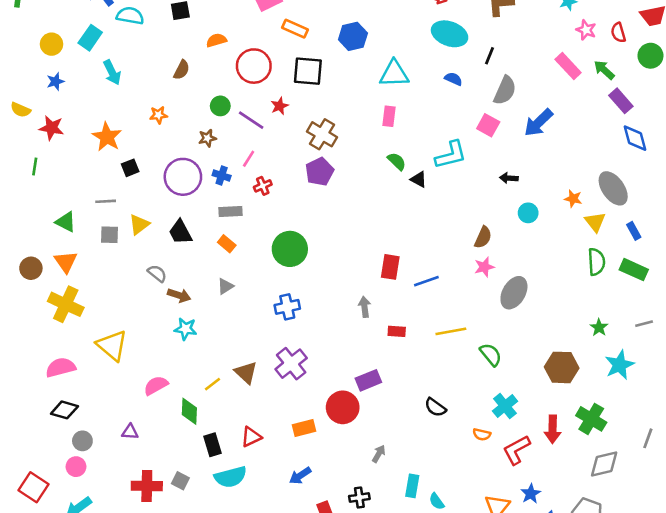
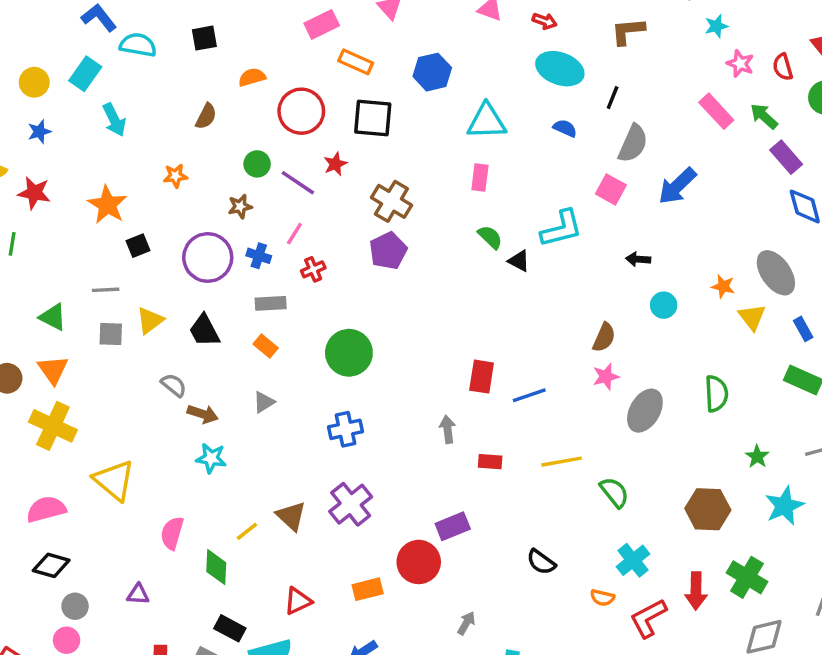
green semicircle: (596, 262) -> (716, 394), moved
pink semicircle: (156, 385) -> (172, 533), turned -45
black rectangle: (213, 445) -> (230, 628), moved, turned -45

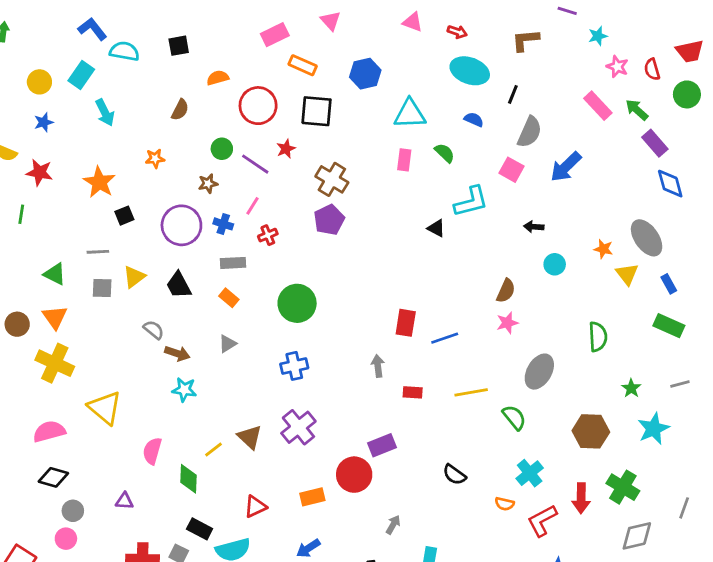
green semicircle: (490, 237) -> (445, 153), moved
gray ellipse: (645, 411) -> (539, 372), moved

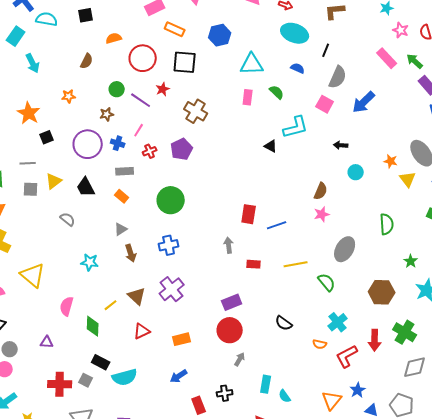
purple pentagon: (329, 220) -> (182, 149), moved
brown arrow: (177, 353) -> (131, 253), moved, turned 54
red circle: (354, 475) -> (230, 330), moved
red triangle: (255, 507) -> (142, 331), moved

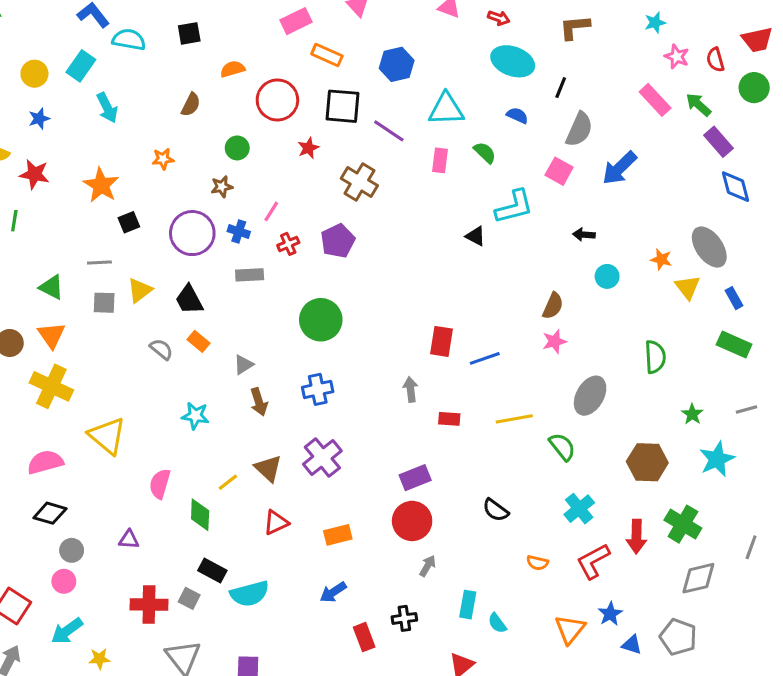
purple line: (141, 100) -> (389, 131), moved
orange rectangle: (122, 196) -> (199, 341), moved
orange semicircle: (320, 344) -> (537, 563), moved

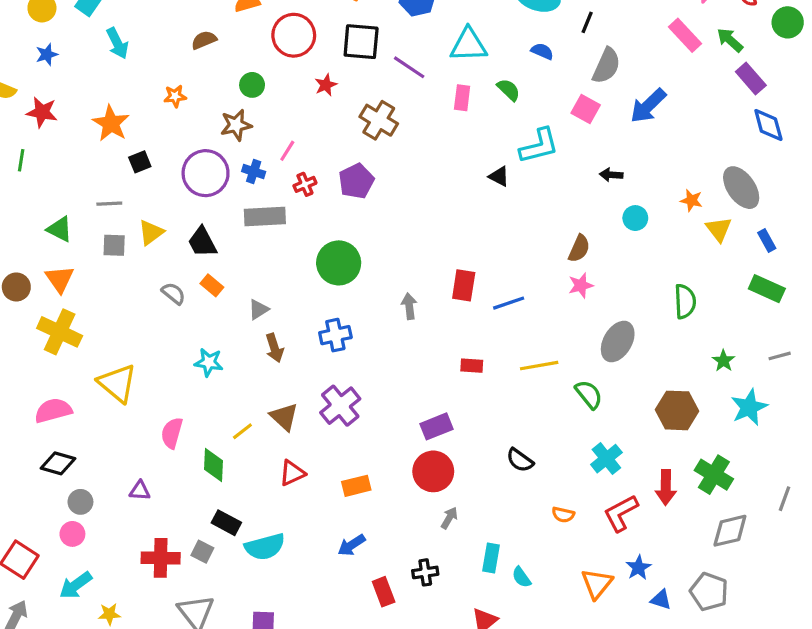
brown semicircle: (191, 105) -> (204, 40), turned -140
brown star: (222, 187) -> (236, 125), size x1.4
gray rectangle: (250, 275) -> (265, 216), size x1.4
gray arrow: (411, 389) -> (409, 306), moved

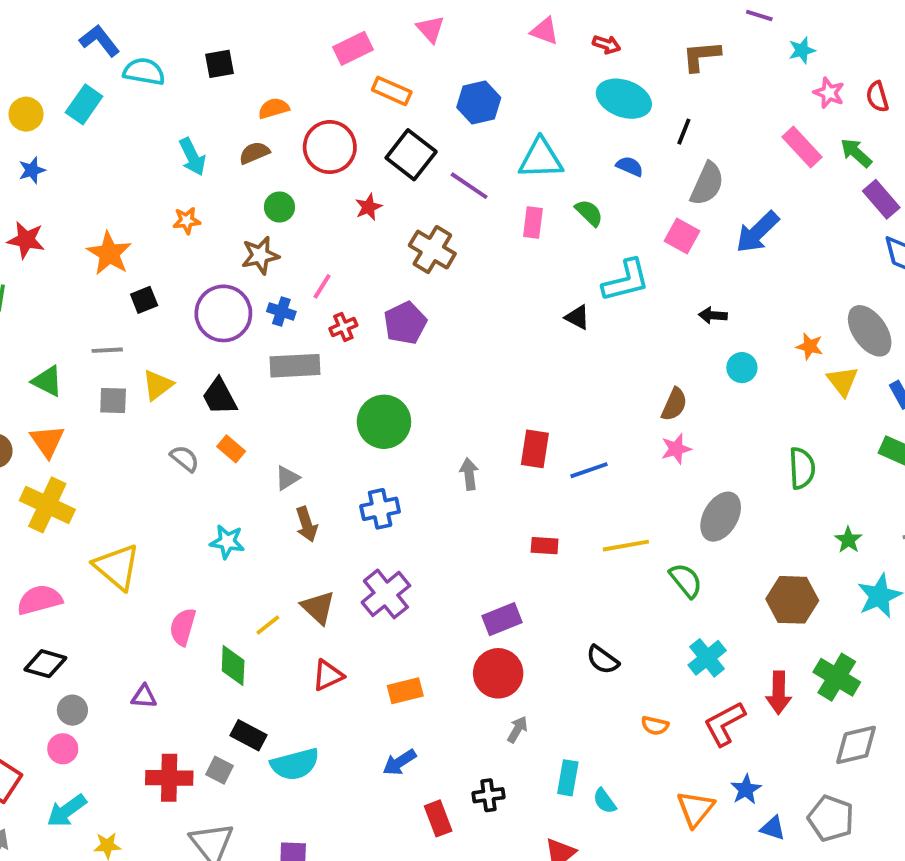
brown semicircle: (204, 40) -> (254, 153), moved
black square: (361, 42) -> (411, 155), turned 33
cyan arrow: (117, 43) -> (192, 157), moved

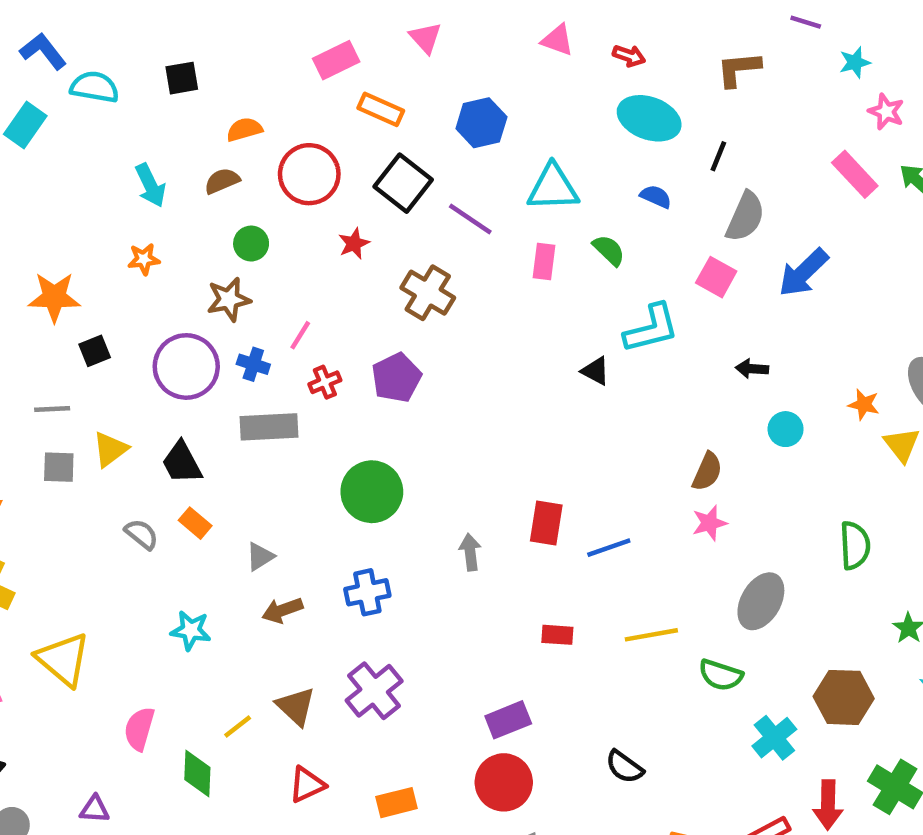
orange star: (109, 253) -> (54, 297), turned -30
brown arrow: (307, 524) -> (282, 610), turned 88
green semicircle: (686, 580) -> (721, 675), turned 147
cyan cross: (707, 658) -> (774, 738), moved

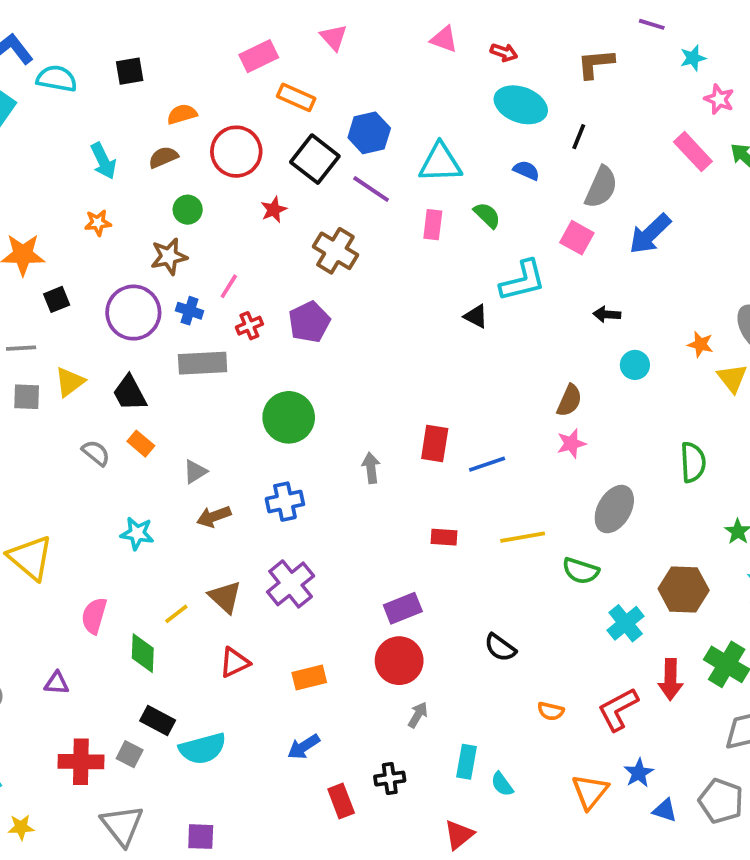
blue hexagon: (481, 123) -> (369, 133), moved

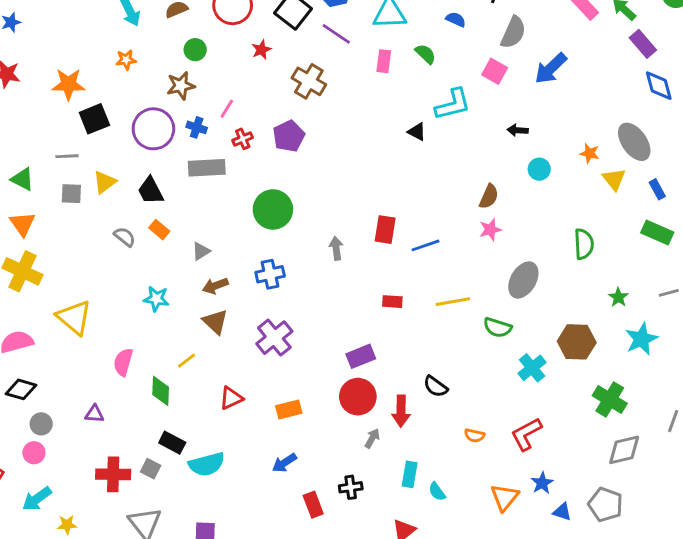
black square: (57, 299) -> (94, 119), size x1.5
brown triangle: (225, 597) -> (215, 322), moved
red arrow: (670, 679) -> (401, 411), moved

